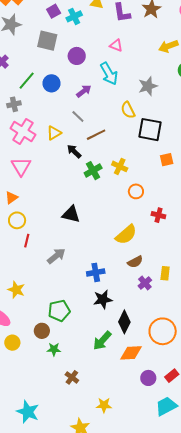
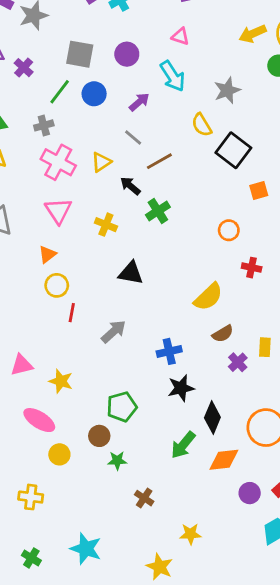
gray square: (47, 41) -> (80, 54), moved
black square: (150, 130) -> (233, 150), turned 30
yellow cross: (120, 166) -> (106, 225), moved
orange circle: (136, 191) -> (229, 230), moved

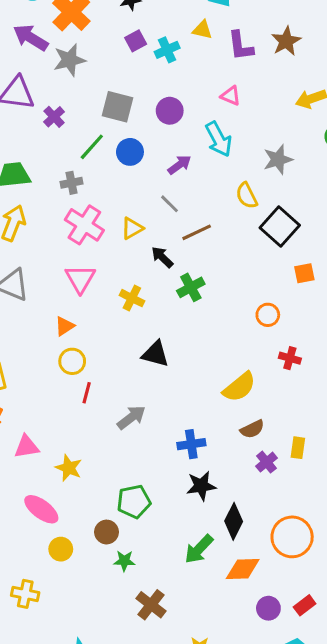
brown cross: (144, 498) -> (151, 605), size x1.4

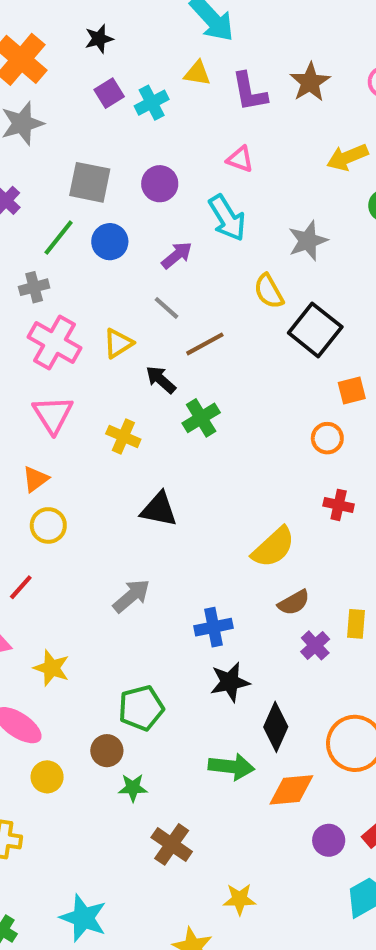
orange circle: (268, 315) -> (327, 438), moved
red line: (87, 393) -> (21, 587), moved, turned 30
green arrow: (199, 549) -> (231, 767), turned -124

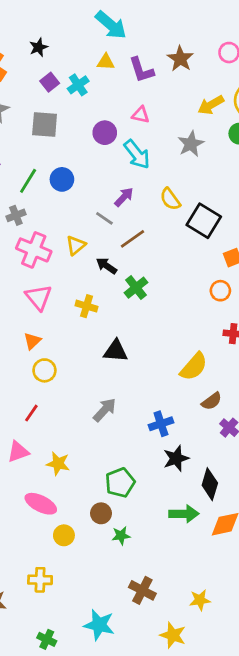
gray square: (90, 182) -> (45, 124), moved
purple circle: (160, 184) -> (105, 133), moved
gray star: (308, 241) -> (191, 144), moved
purple arrow: (177, 255) -> (124, 197), moved
brown cross: (172, 844) -> (142, 590), moved

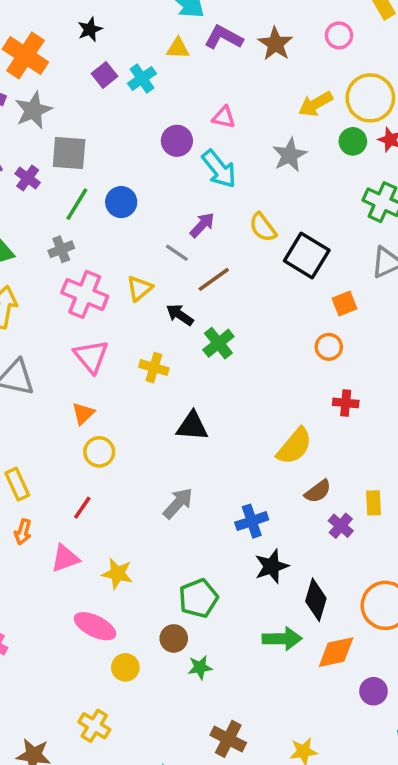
purple L-shape: (141, 70) -> (224, 37), moved, turned 136
gray square: (45, 124) -> (69, 153), moved
yellow cross: (40, 580) -> (94, 726), turned 30

